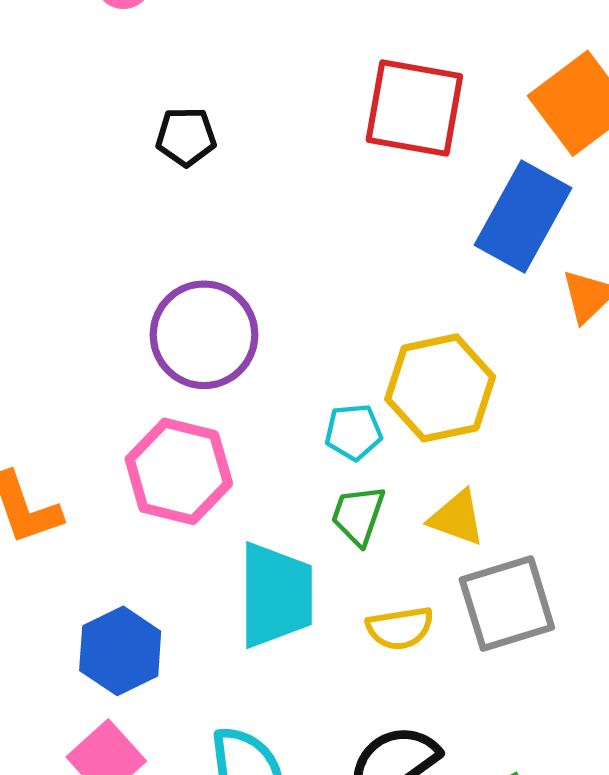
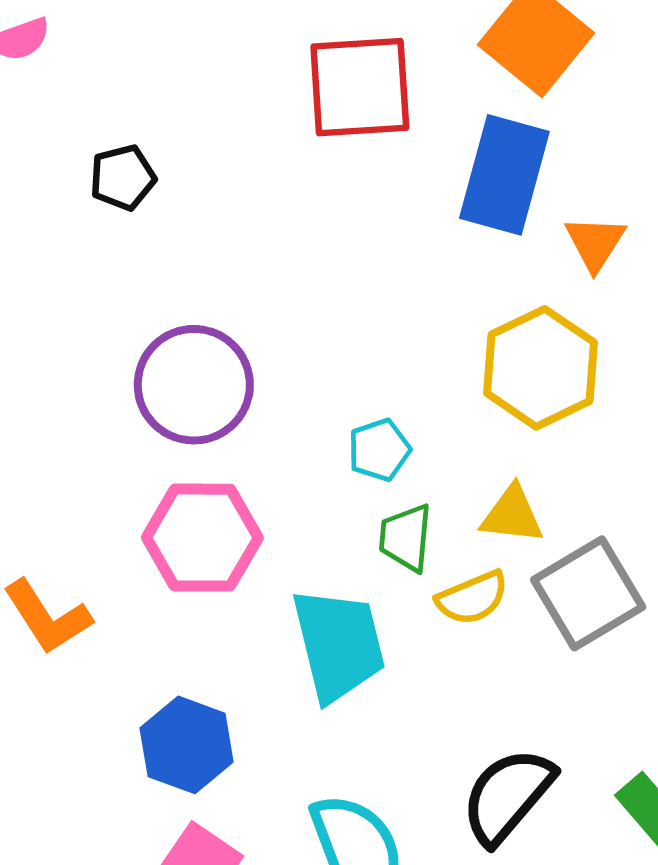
yellow hexagon: (440, 388) -> (540, 368), moved
yellow semicircle: (400, 628) -> (472, 598), moved

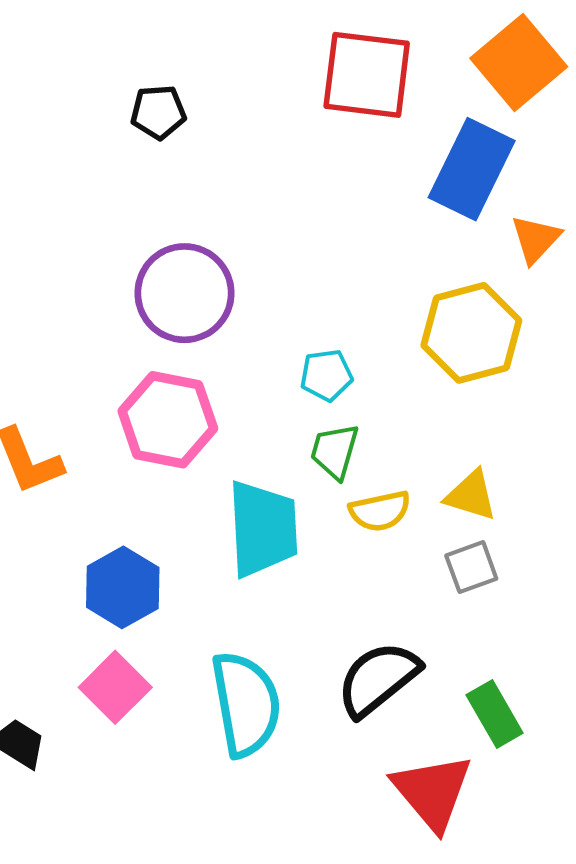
yellow triangle: (512, 515) -> (471, 495), moved
gray square: (588, 593) -> (471, 567), moved, size x0.6

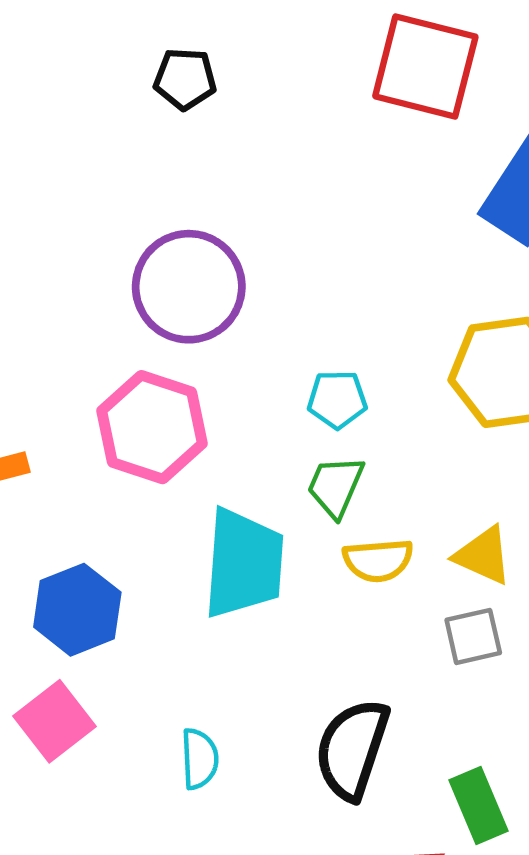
black semicircle: (378, 679) -> (352, 749), turned -40
cyan semicircle: (246, 704) -> (200, 759), size x0.5

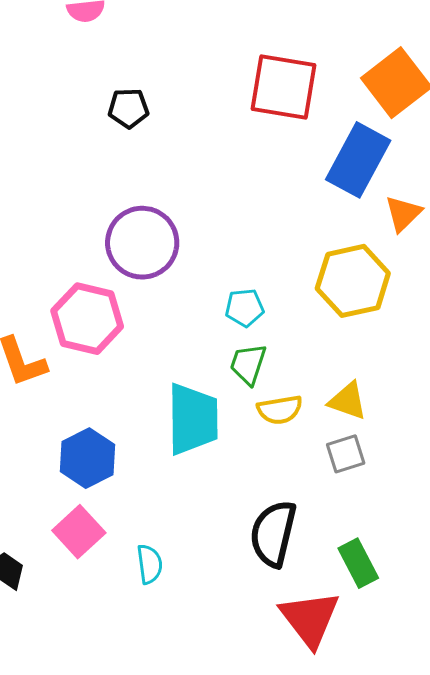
pink hexagon: (152, 427) -> (87, 319), moved
cyan semicircle: (200, 759) -> (150, 564), moved

